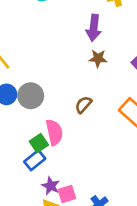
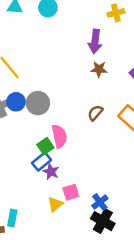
brown semicircle: (83, 105) -> (95, 113), moved
purple star: (51, 186) -> (51, 172), moved

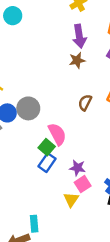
purple arrow: (95, 41) -> (79, 36), moved
purple star: (51, 172) -> (77, 168), moved

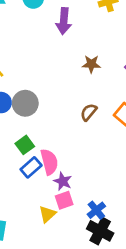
purple arrow: (79, 36) -> (64, 21), moved
pink semicircle: (57, 134) -> (49, 162), moved
green square: (47, 147) -> (25, 145), moved

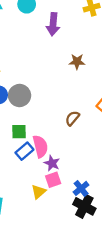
brown semicircle: (89, 112) -> (72, 118), moved
green square: (25, 145) -> (19, 132), turned 35

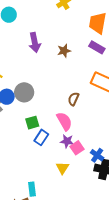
purple arrow: (53, 24) -> (35, 43), moved
pink semicircle: (40, 146) -> (64, 121), moved
pink square: (53, 180) -> (77, 148), moved

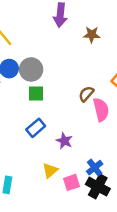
pink semicircle: (64, 121) -> (101, 110), moved
green square: (32, 123) -> (36, 94), moved
pink square: (77, 148) -> (71, 182), moved

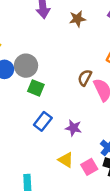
green square: (36, 94) -> (36, 88), turned 35
yellow triangle: (50, 171) -> (66, 160), turned -35

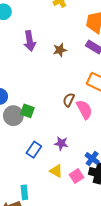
gray circle: (26, 66) -> (13, 116), moved
blue rectangle: (43, 121) -> (34, 150), moved

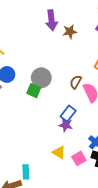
purple arrow: (30, 41) -> (52, 20), moved
gray circle: (13, 116) -> (41, 78), moved
blue rectangle: (34, 150) -> (68, 114), moved

